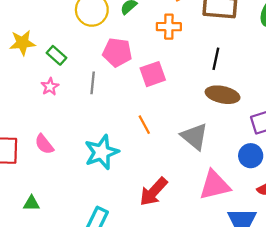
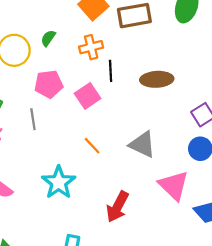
black line: (216, 59) -> (111, 71), moved
brown ellipse: (223, 95) -> (157, 79), moved
pink triangle: (215, 185) -> (174, 185), turned -48

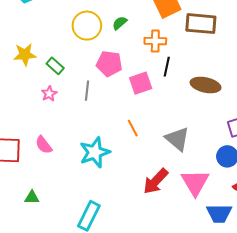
red arrow: (117, 207) -> (156, 181), moved

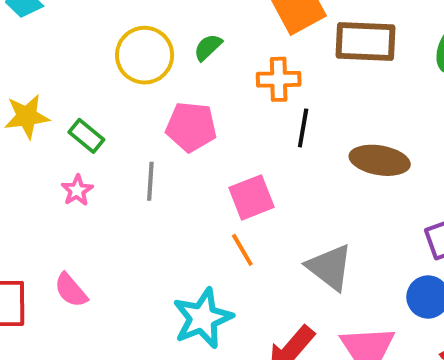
pink square: (141, 83) -> (252, 197), moved
cyan star: (95, 152) -> (203, 318), moved

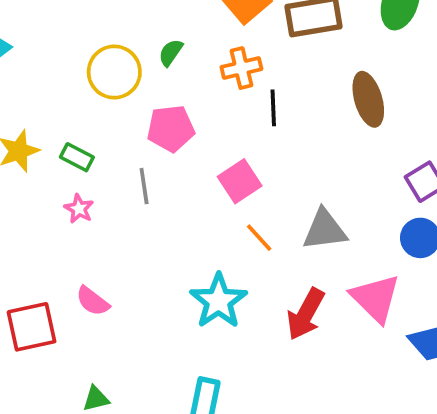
brown ellipse: (380, 160) -> (368, 99), moved, turned 76
orange line: (242, 250) -> (259, 238), moved
gray triangle: (330, 267) -> (325, 230), turned -33

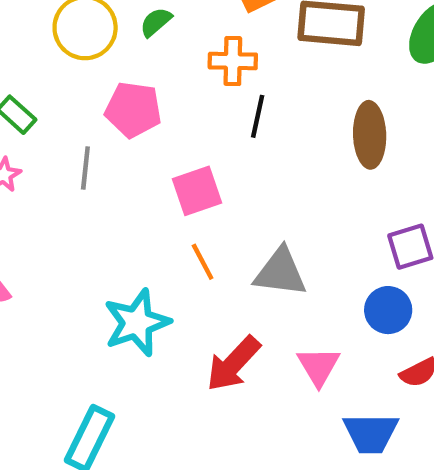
pink triangle: (375, 298) -> (319, 366), size x0.7

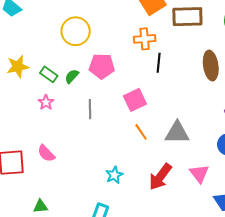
green semicircle: (156, 22) -> (72, 76), moved
gray line: (85, 168) -> (90, 109), moved
cyan star: (137, 323) -> (114, 175), moved, size x0.6

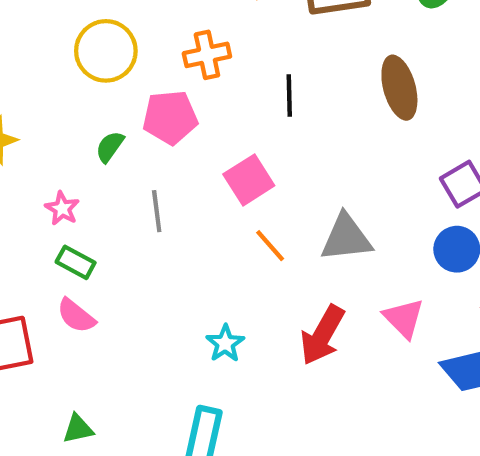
orange cross: (145, 39) -> (207, 55), moved
green rectangle: (49, 74) -> (76, 262), moved

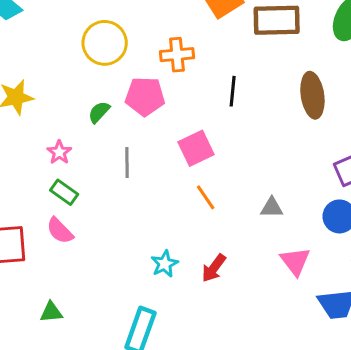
gray triangle: (346, 238) -> (272, 208), moved, size x0.6
red arrow: (322, 335) -> (214, 268), moved, size x0.7

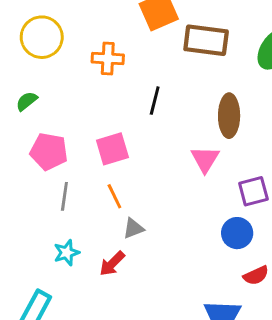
pink pentagon: (145, 96) -> (49, 151), moved
gray line: (127, 163) -> (64, 196), moved
gray triangle: (272, 208) -> (133, 228), moved, turned -30
pink triangle: (295, 261) -> (205, 159), moved

